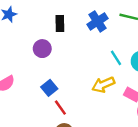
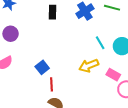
purple circle: (42, 49) -> (11, 34), moved
red line: (60, 108) -> (51, 84), turned 32

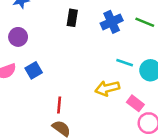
cyan line: (100, 43) -> (125, 63), turned -48
blue square: (42, 67) -> (34, 70), moved

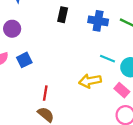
blue cross: (112, 22) -> (98, 21), turned 30
pink rectangle: (135, 103) -> (122, 90), moved

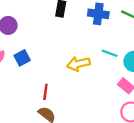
yellow arrow: (90, 81) -> (78, 64), moved

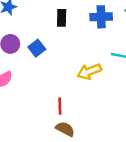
blue square: (22, 58) -> (37, 48), moved

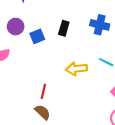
black rectangle: (62, 18) -> (64, 28), moved

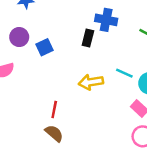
blue cross: (100, 25) -> (106, 20), moved
black rectangle: (64, 28) -> (88, 38), moved

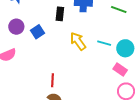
black rectangle: (88, 38) -> (60, 14), moved
yellow arrow: (91, 82) -> (78, 41), moved, turned 72

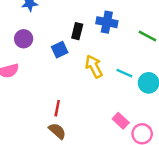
blue square: (38, 32) -> (60, 50), moved
pink rectangle: (120, 69) -> (121, 121), moved

